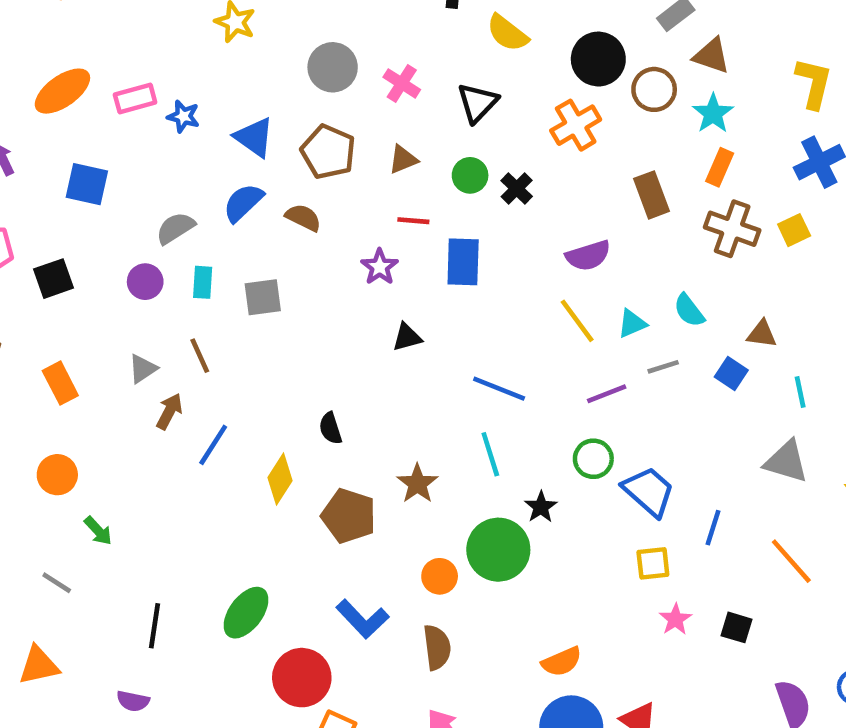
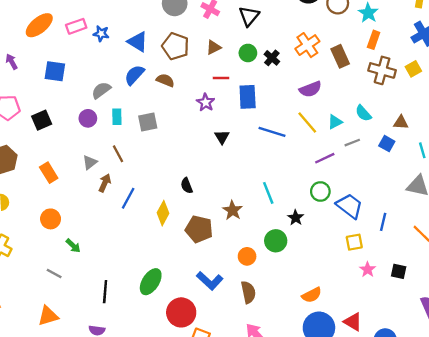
orange cross: (576, 125) -> (307, 45), moved
black triangle: (407, 337) -> (222, 137), turned -42
blue line: (499, 389) -> (272, 132), moved
green circle: (498, 550) -> (276, 241), size x0.7

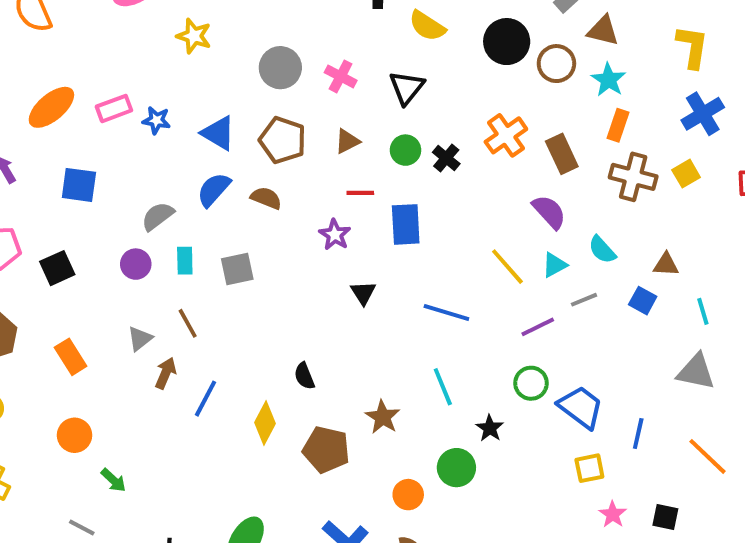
purple semicircle: (310, 89) -> (549, 212), moved, turned -110
blue line: (272, 132) -> (446, 313), moved

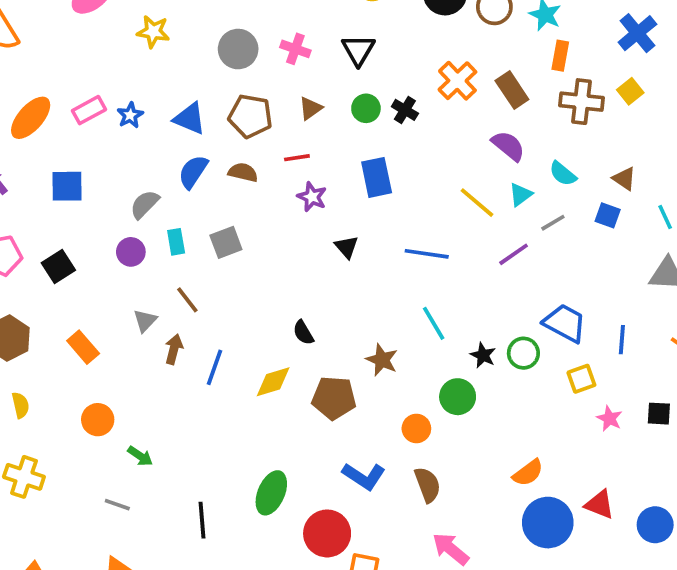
blue star: (156, 120) -> (130, 115), turned -30
red line: (360, 193) -> (297, 158), moved
brown triangle: (666, 265) -> (624, 179), turned 40
green circle: (531, 383) -> (523, 353), moved
yellow diamond: (265, 423) -> (273, 382), turned 54

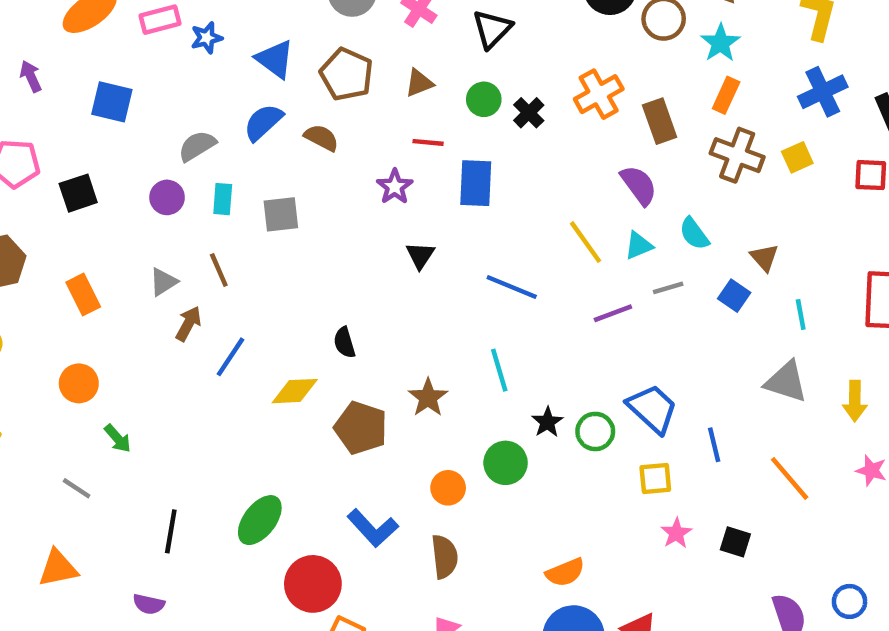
red line: (297, 158) -> (428, 142), moved
blue line: (622, 340) -> (714, 445), turned -32

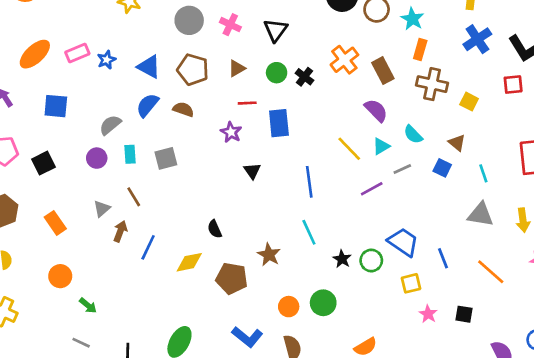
yellow square: (797, 157) -> (469, 102), moved, turned -30
blue line: (512, 287) -> (309, 182), turned 68
green circle: (506, 463) -> (323, 303), moved
gray line: (77, 488) -> (81, 343), moved

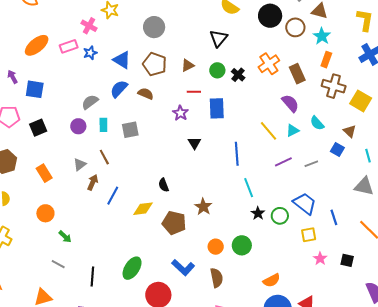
pink cross: (230, 25) -> (89, 26), moved
yellow square: (469, 102) -> (361, 101), size x1.5
blue square: (56, 106) -> (35, 89), moved
gray line: (402, 169) -> (311, 164), moved
cyan line: (309, 232) -> (249, 188), moved

